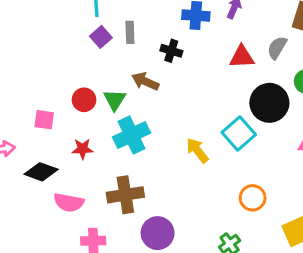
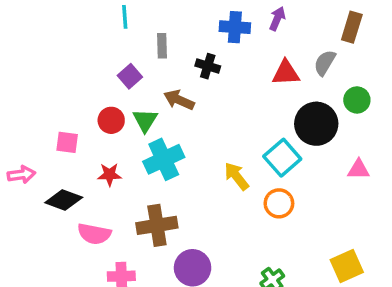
purple square: (101, 37) -> (130, 76), moved
orange circle: (253, 198) -> (279, 203), moved

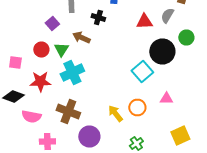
pink triangle: (359, 169) -> (166, 98), moved
red star: (109, 175) -> (40, 82), size x1.5
yellow arrow: (237, 176) -> (115, 114), moved
orange circle: (279, 203) -> (137, 108), moved
brown cross: (157, 225) -> (68, 112), turned 30

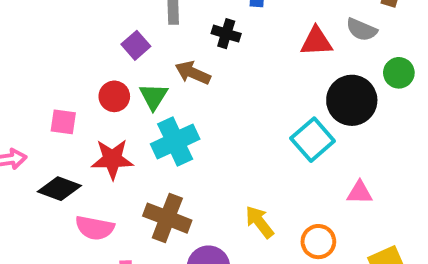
gray semicircle: (167, 16) -> (362, 30), turned -98
orange circle: (137, 108) -> (318, 242), moved

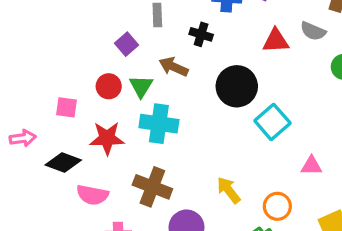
black circle: (352, 100) -> (237, 86), moved
cyan cross: (175, 141) -> (159, 124), turned 33

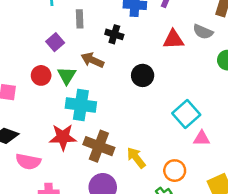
black circle: (237, 86) -> (143, 75), size x0.7
cyan square: (272, 122) -> (186, 114), moved
red star: (107, 138) -> (63, 137), moved
brown cross: (152, 187) -> (99, 146), moved

